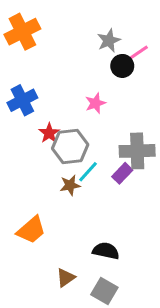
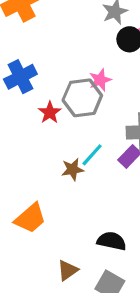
gray hexagon: (70, 146) -> (82, 98), moved

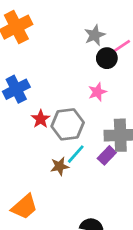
pink star: (100, 80) -> (97, 92), moved
gray hexagon: (82, 98) -> (68, 124), moved

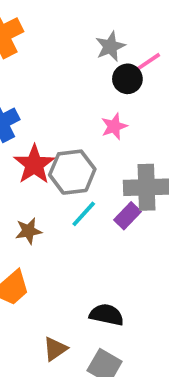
red star: (41, 119) -> (34, 164), size x1.5
brown star: (60, 166) -> (29, 231), moved

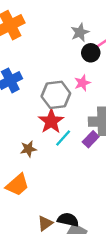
red star: (34, 164) -> (51, 121), moved
gray hexagon: (72, 172) -> (56, 95), moved
black semicircle: (107, 315) -> (68, 220), moved

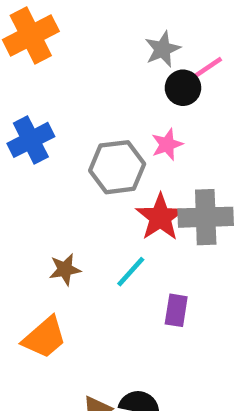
red star: (51, 121) -> (160, 217), moved
cyan line: (63, 138) -> (131, 272), moved
purple rectangle: (91, 139) -> (176, 310), moved, turned -35

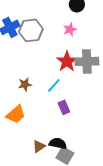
gray hexagon: (117, 167) -> (31, 30), moved
purple rectangle: (176, 310) -> (64, 107), moved, turned -32

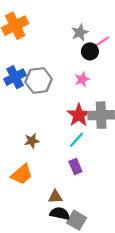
cyan line: (54, 85) -> (77, 140), moved
black semicircle: (58, 143) -> (60, 213), moved
brown triangle: (39, 146) -> (55, 197), moved, turned 32

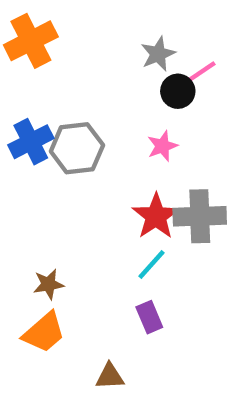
brown star: (32, 141) -> (48, 284), moved

